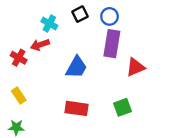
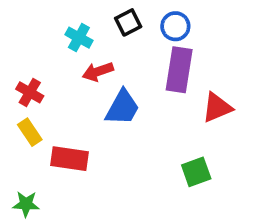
red arrow: (40, 45) -> (98, 72), moved
yellow rectangle: (19, 95) -> (30, 132), moved
red rectangle: (76, 108) -> (69, 159), moved

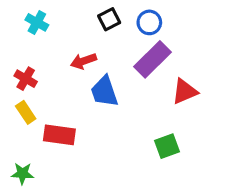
cyan cross: (79, 38) -> (37, 22), moved
purple rectangle: (179, 70) -> (153, 59), turned 36
blue trapezoid: (122, 108) -> (104, 92), turned 132

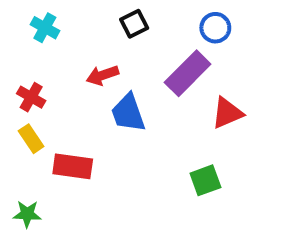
blue circle: (149, 22) -> (215, 28), moved

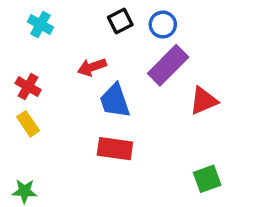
blue circle: (215, 28) -> (163, 25), moved
red rectangle: (73, 166) -> (115, 149), moved
green square: (205, 180) -> (207, 179), moved

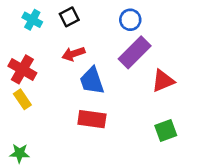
black square: (120, 21) -> (69, 17), moved
red cross: (28, 87) -> (22, 69), size x1.4
green square: (207, 179) -> (166, 130), moved

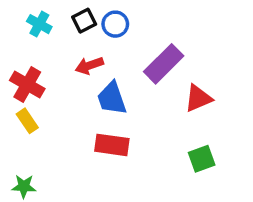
blue circle: (130, 20) -> (115, 24), moved

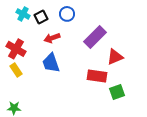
black square: (84, 21) -> (41, 17), moved
blue trapezoid: (112, 98) -> (51, 63), moved
red rectangle: (112, 145) -> (97, 76), moved

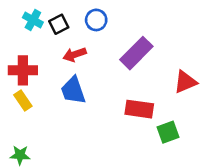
red cross: (16, 49) -> (23, 70), turned -30
red triangle: (115, 57) -> (185, 82), moved

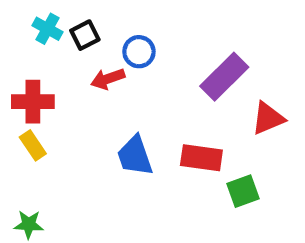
blue circle: (96, 20) -> (139, 52), moved
purple rectangle: (136, 53) -> (224, 77), moved
blue trapezoid: (73, 90) -> (135, 156), moved

